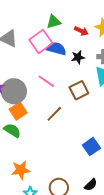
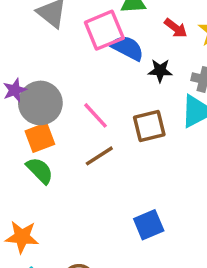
pink line: (46, 81) -> (96, 115), moved
green semicircle: (12, 130) -> (40, 170), moved

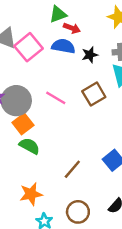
red arrow: (176, 28) -> (72, 28), moved
pink square: (104, 30) -> (29, 47), moved
brown line: (99, 156) -> (72, 169), moved

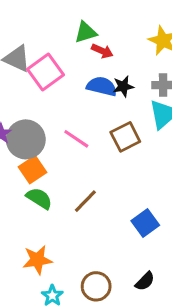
blue semicircle: (63, 46) -> (102, 86), moved
brown line: (72, 169) -> (85, 201), moved

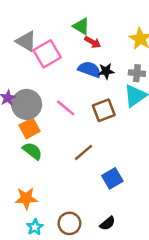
green triangle: (86, 32) -> (81, 26), turned 42
brown line: (85, 201) -> (83, 152), moved

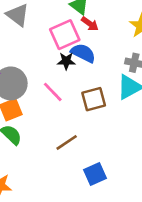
pink square: (47, 54) -> (65, 35), moved
black star: (106, 71) -> (66, 61), moved

